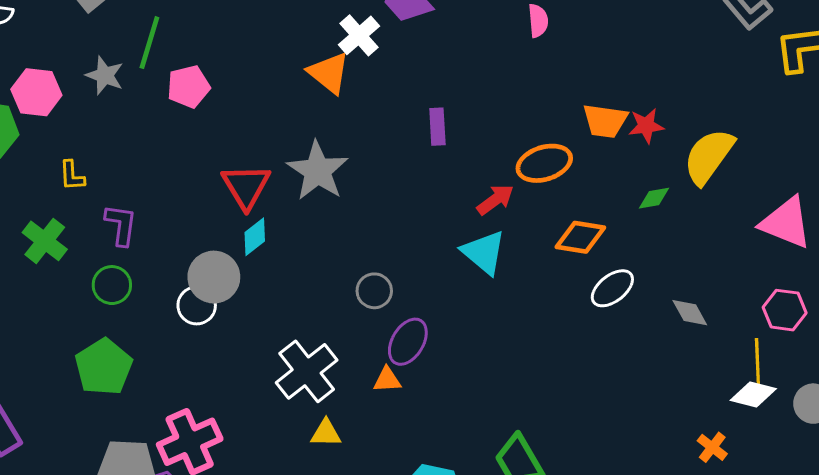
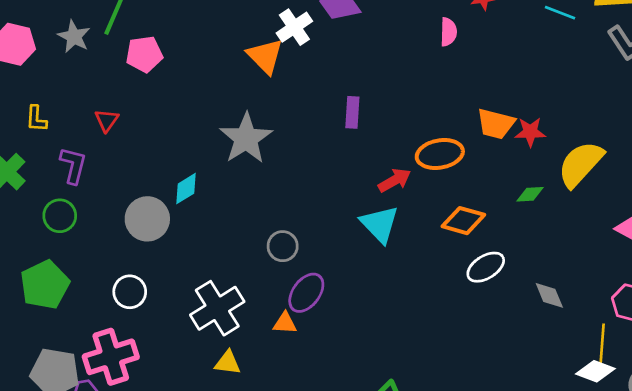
red triangle: (246, 186) -> (107, 120), moved, size x0.6
white circle: (197, 305) -> (130, 292), moved

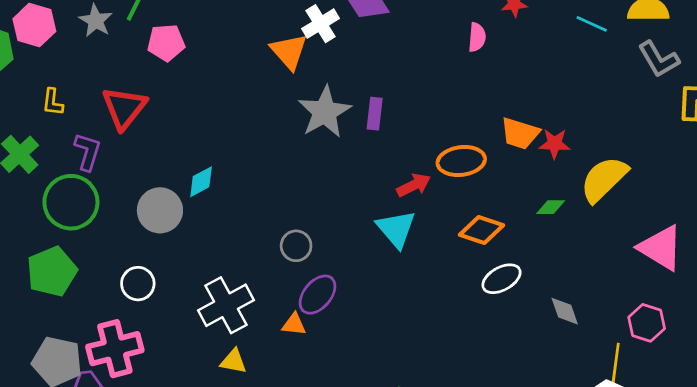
red triangle: (107, 120) -> (124, 108), size x1.8
gray star: (246, 138) -> (325, 112), moved
green circle: (60, 216) -> (71, 202), size x1.6

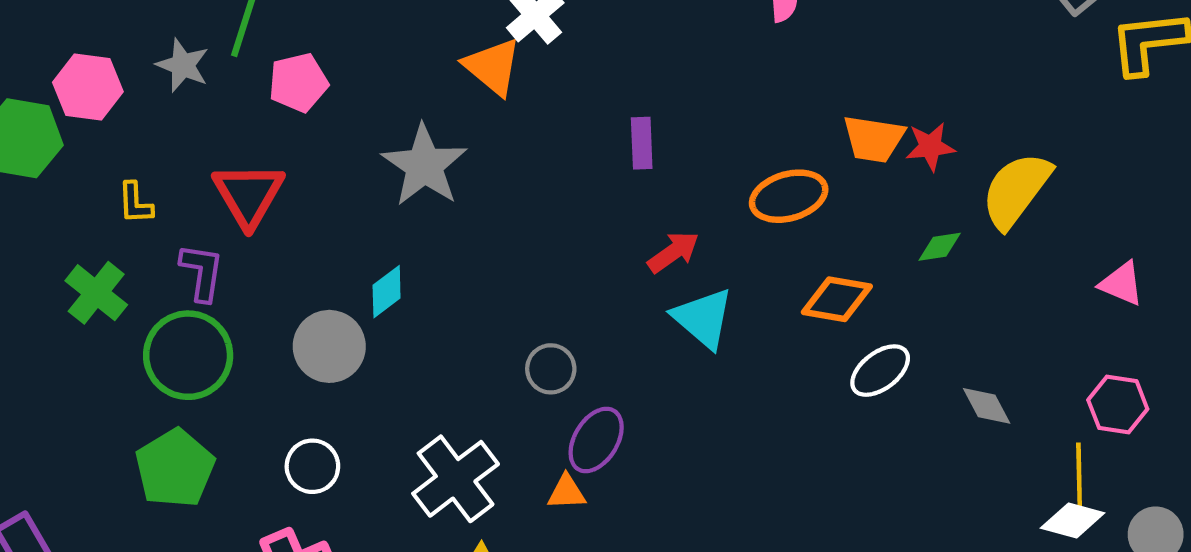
gray star: (325, 112) -> (424, 165), moved
red arrow: (414, 185) -> (673, 252), moved
pink triangle: (661, 248) -> (1122, 284), size x0.6

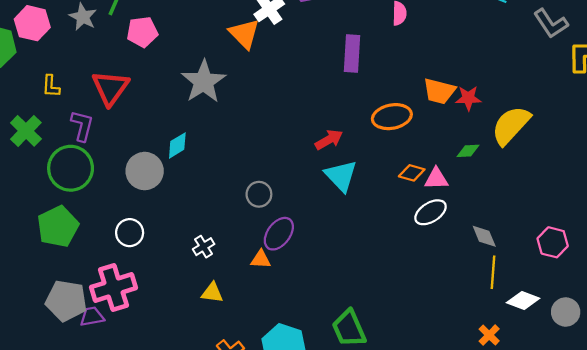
purple rectangle: (642, 143) -> (352, 53), moved, size x1.4
pink triangle: (1122, 284) -> (436, 179), moved, turned -30
orange diamond: (837, 299) -> (412, 173), size x0.7
yellow line: (1079, 475) -> (493, 272), moved
white cross: (456, 479) -> (204, 247), size x0.5

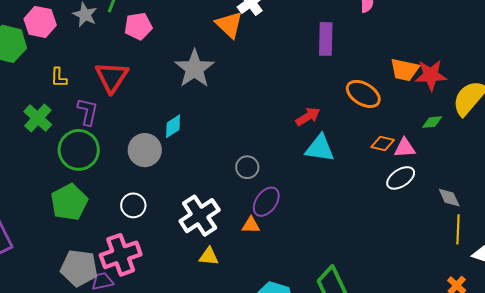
red star: (468, 98) -> (431, 75), size x1.4
orange ellipse: (392, 117) -> (363, 94), turned 44
cyan triangle: (341, 176) -> (320, 148), turned -36
white cross: (204, 247) -> (200, 216), size x2.0

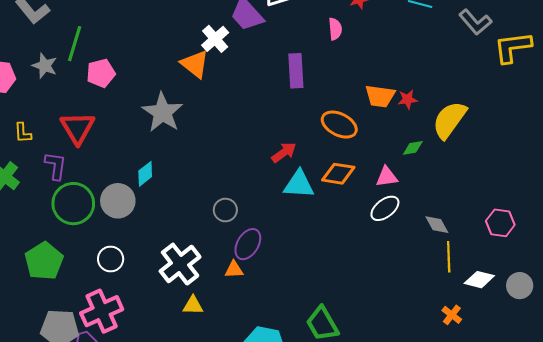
red star: (431, 75) -> (408, 99), size x0.6
orange diamond: (383, 143) -> (338, 174), moved, size x1.4
green circle: (79, 150) -> (73, 204), moved

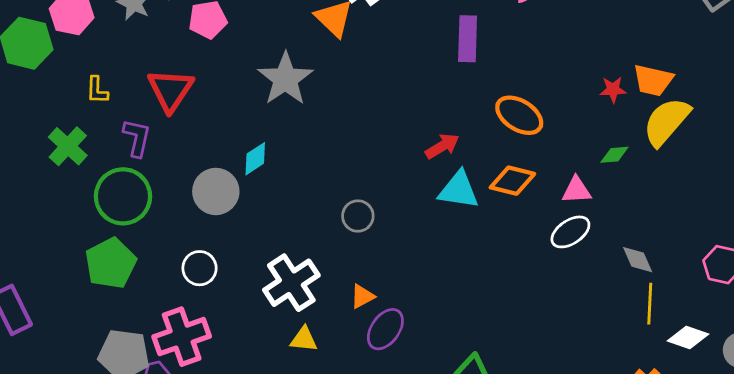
orange trapezoid: (380, 96) -> (653, 80), moved
green circle: (73, 204) -> (123, 196), moved
purple ellipse: (248, 244) -> (385, 329), moved
orange triangle: (234, 270) -> (362, 296), turned -30

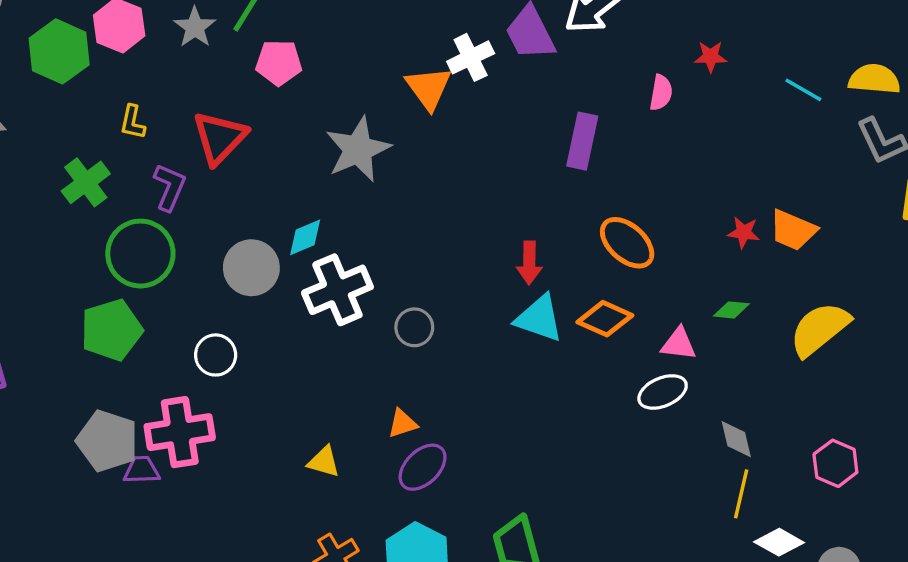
yellow semicircle: (666, 122) -> (820, 329), moved
red arrow: (442, 146) -> (529, 263), turned 112
white cross: (291, 283) -> (337, 290), moved

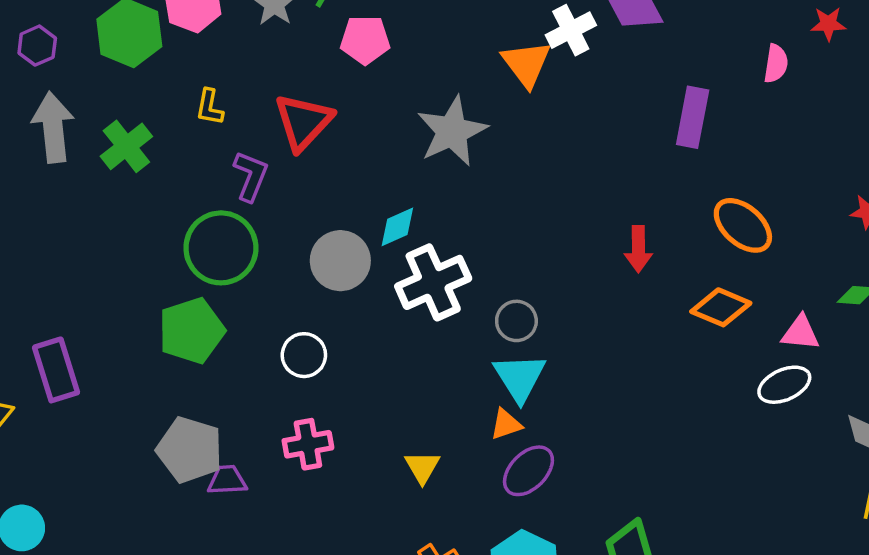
green cross: (86, 182) -> (126, 146), moved
cyan triangle: (539, 318) -> (520, 377), moved, turned 40
pink cross: (180, 432) -> (308, 444), moved, size x0.7
yellow triangle: (324, 462) -> (422, 467), turned 45

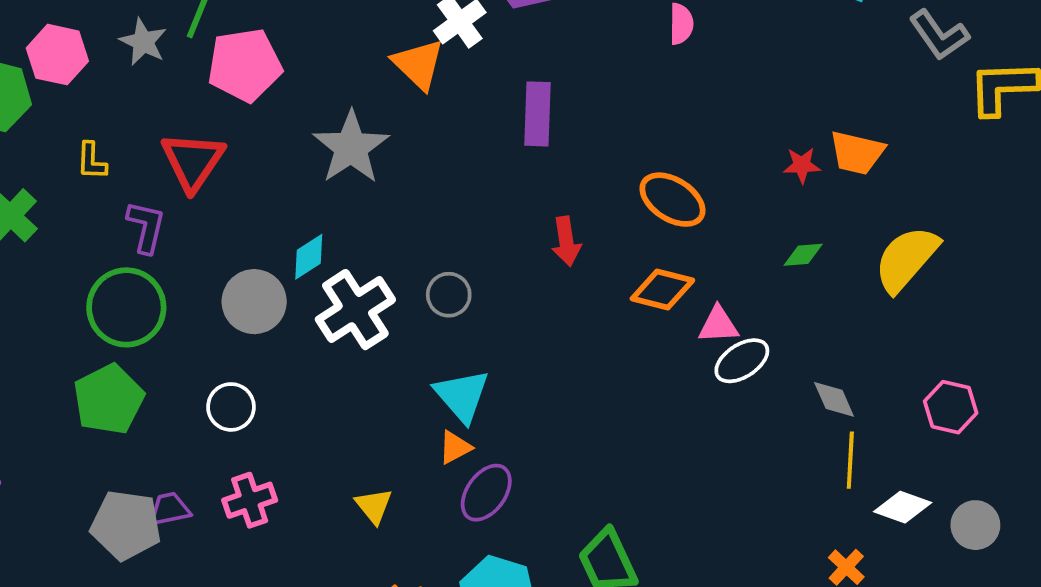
pink pentagon: (365, 40) -> (245, 65), size x1.4
purple rectangle: (693, 117) -> (538, 114), moved
gray circle: (516, 321) -> (449, 295), moved
pink triangle: (800, 333) -> (718, 325), moved
purple trapezoid: (227, 480) -> (170, 509), moved

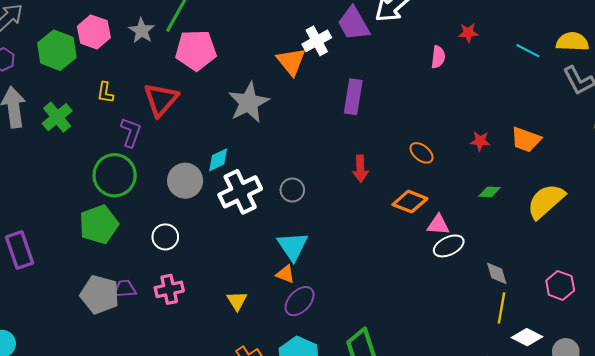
red star: (802, 165) -> (480, 141), moved
orange ellipse: (673, 200) -> (422, 153), size x0.7
orange triangle: (455, 447) -> (285, 274), turned 42

